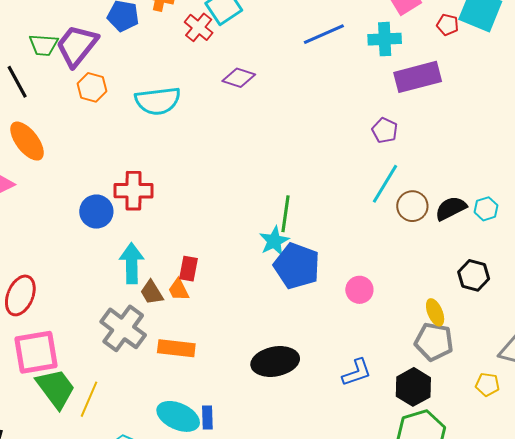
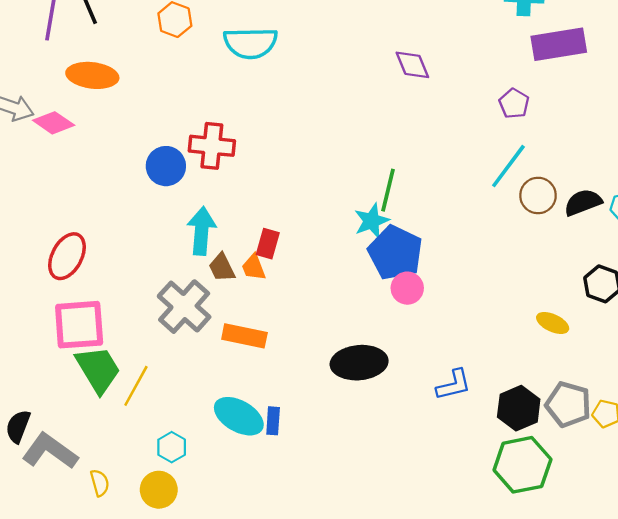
purple diamond: (239, 78) -> (412, 65), moved, turned 44
orange ellipse: (27, 141) -> (92, 75), turned -51
pink circle: (359, 290) -> (407, 288), moved
yellow ellipse: (435, 312) -> (553, 323), turned -48
gray pentagon: (434, 342) -> (568, 404), moved

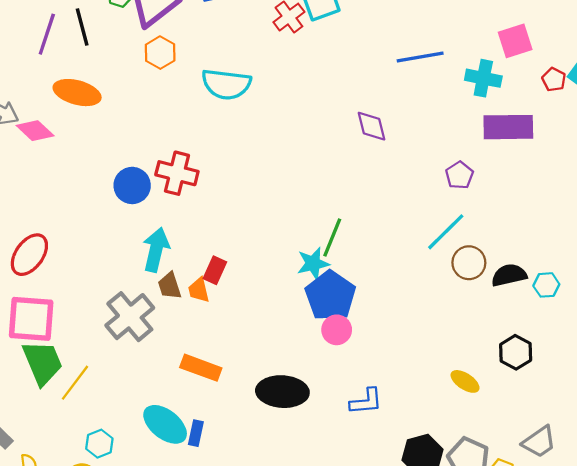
orange rectangle: (244, 336) -> (201, 368), moved
blue L-shape: (454, 385) -> (366, 401), moved

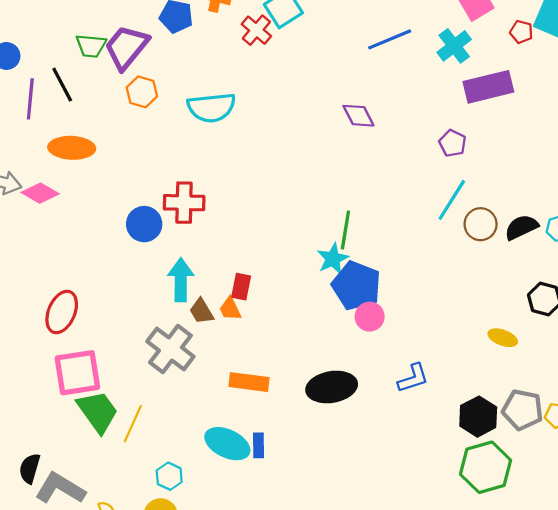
cyan cross: (483, 78) -> (454, 46), turned -36

